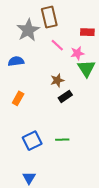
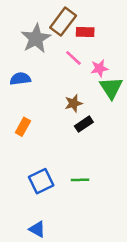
brown rectangle: (49, 17) -> (63, 22), turned 50
red rectangle: (87, 32) -> (85, 32), moved
blue triangle: (29, 178) -> (37, 229), turned -32

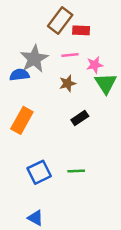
gray star: (36, 38) -> (34, 59), moved
pink line: (73, 58) -> (70, 55), turned -49
brown star: (73, 103) -> (68, 83), moved
orange rectangle: (23, 127) -> (22, 120), size x1.5

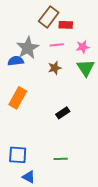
pink star: (95, 65) -> (83, 47), moved
black rectangle: (80, 118) -> (63, 113), moved
green line: (76, 171) -> (61, 159), moved
blue square: (39, 172) -> (18, 155), moved, turned 30

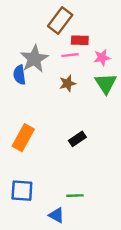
red rectangle: (66, 25) -> (80, 40), moved
blue semicircle: (16, 61) -> (19, 75), turned -91
orange rectangle: (18, 98) -> (23, 138), moved
blue triangle: (29, 177) -> (56, 215), moved

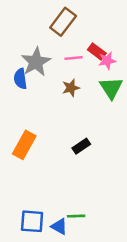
red rectangle: (80, 40) -> (97, 52), moved, turned 35
blue square: (22, 191) -> (32, 221), moved
green line: (75, 196) -> (76, 216), moved

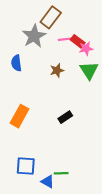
pink line: (73, 58) -> (65, 39), moved
gray star: (36, 62) -> (34, 36), moved
blue square: (32, 221) -> (26, 166), moved

